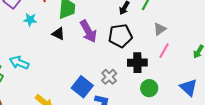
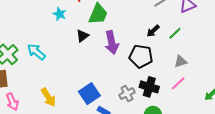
black triangle: (58, 34) -> (82, 36), turned 40
gray cross: (109, 77) -> (127, 94), moved

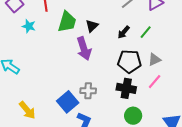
black triangle: (82, 36) -> (92, 26), moved
black pentagon: (141, 56) -> (129, 61), moved
gray cross: (127, 94) -> (88, 91), moved, turned 35

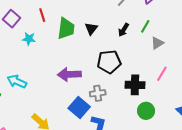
purple arrow: (84, 49) -> (69, 74), moved, turned 115
gray triangle: (154, 60) -> (157, 43), moved
black pentagon: (129, 61) -> (109, 62), moved

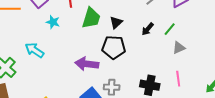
black pentagon: (109, 62) -> (114, 47), moved
pink line: (162, 74) -> (178, 79), turned -49
cyan arrow: (17, 81) -> (34, 50), moved

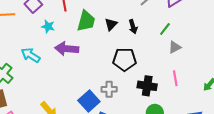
black arrow: (148, 29) -> (133, 27), moved, turned -56
black pentagon: (114, 47) -> (125, 59), moved
purple arrow: (87, 64) -> (67, 49), moved

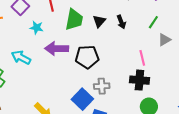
black pentagon: (125, 59) -> (87, 57), moved
pink line: (175, 78) -> (142, 58), moved

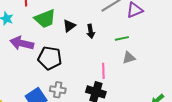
green trapezoid: (74, 20) -> (45, 19), turned 45
green line: (153, 22) -> (122, 38), turned 32

